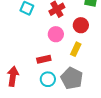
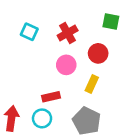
cyan circle: (48, 79) -> (42, 118), moved

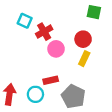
red cross: (68, 33) -> (44, 32), moved
yellow rectangle: (92, 84) -> (84, 59), moved
red rectangle: (51, 97) -> (51, 80), moved

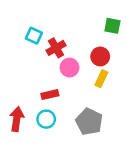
red rectangle: (51, 80) -> (50, 95), moved

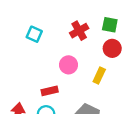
red cross: (56, 48) -> (79, 31), moved
red circle: (100, 56) -> (112, 48), moved

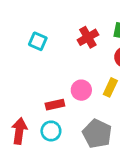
pink circle: (68, 65) -> (81, 90), moved

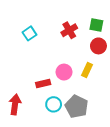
cyan square: (38, 41) -> (30, 33), turned 32
cyan circle: (51, 131) -> (54, 104), moved

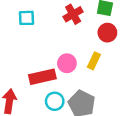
cyan square: (30, 33) -> (26, 18), turned 32
red rectangle: (43, 84) -> (42, 77), size x1.5

